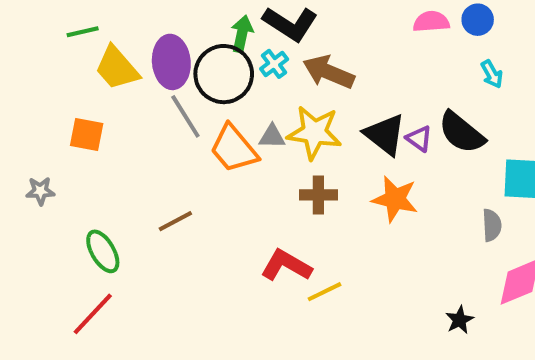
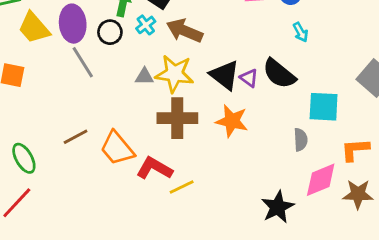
black circle: (224, 74) -> (110, 32), size x0.6
orange trapezoid: (234, 149) -> (117, 148), moved
brown cross: (318, 195) -> (177, 118), size x1.5
black star: (459, 320) -> (278, 207), size x1.6

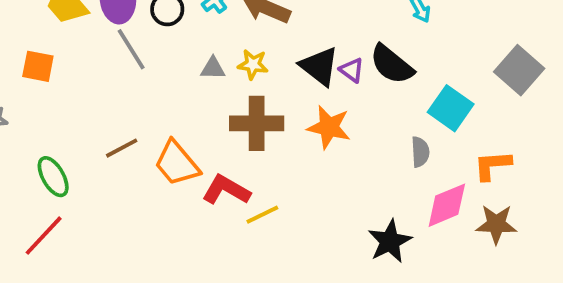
yellow star: (174, 74) -> (253, 64), size x0.6
cyan square: (324, 107) -> (451, 108), turned 32

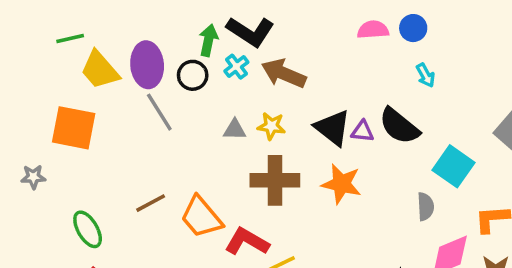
orange square: (38, 66) -> (74, 128), size x1.5
purple triangle: (352, 70) -> (362, 131), turned -30

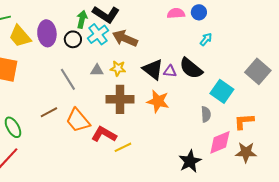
cyan cross: (236, 67) -> (98, 34), size x1.5
cyan arrow: (425, 75) -> (206, 39), turned -112
gray line: (159, 112) -> (68, 79), moved

